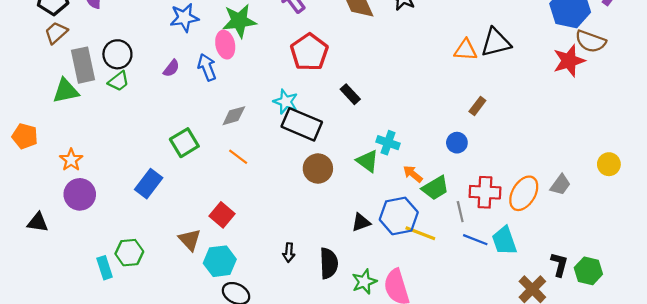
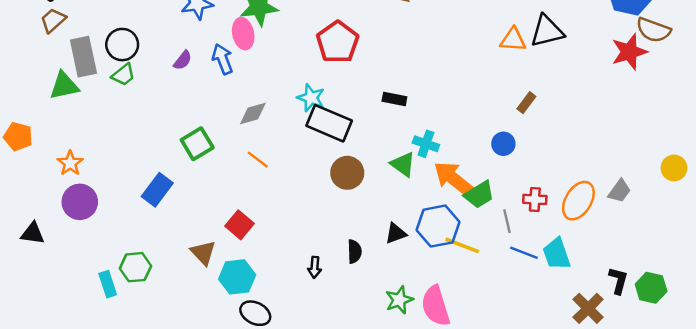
black rectangle: (350, 94) -> (394, 99), moved, turned -36
orange arrow: (413, 174) -> (454, 179), size x1.8
red cross: (485, 192) -> (535, 199), size x0.7
black semicircle: (329, 263) -> (355, 251), moved, size x0.7

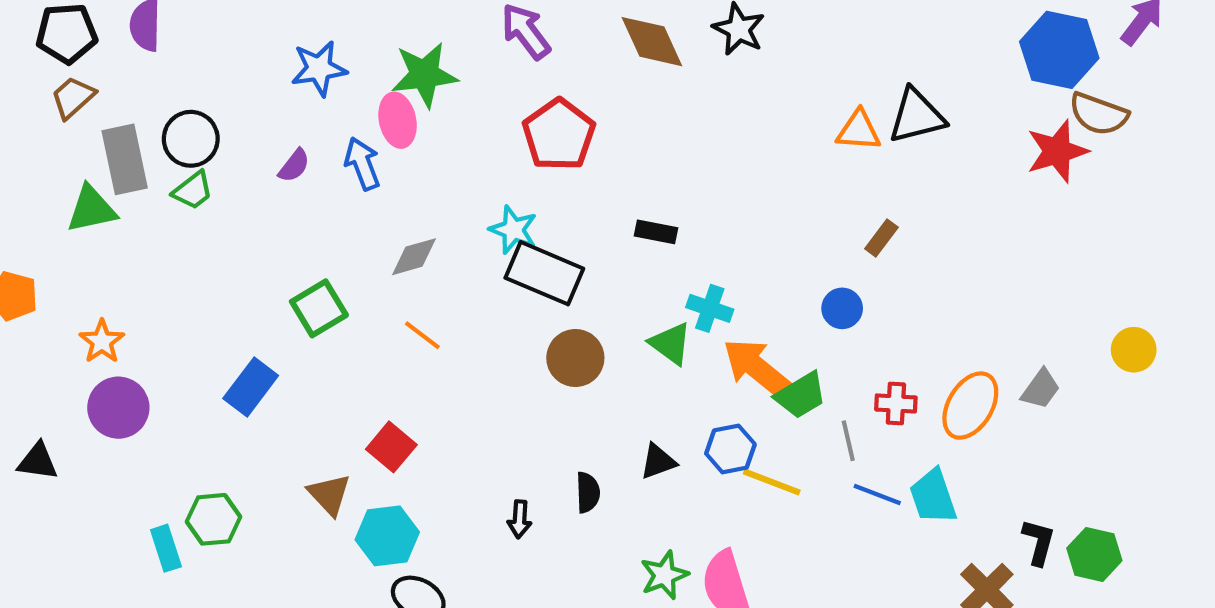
blue hexagon: (438, 226) -> (730, 449), size x0.7

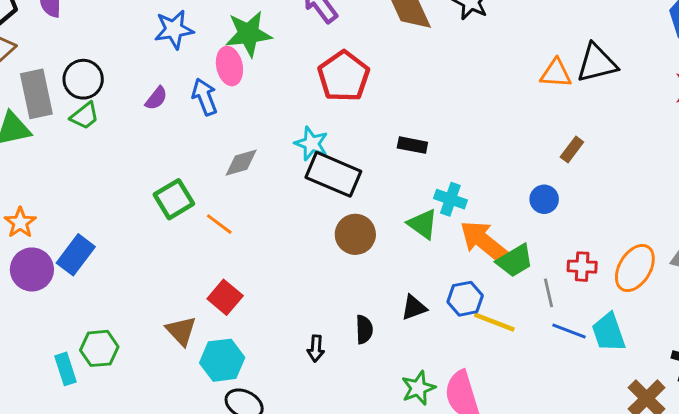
orange line: (422, 335) -> (219, 224), moved
blue rectangle: (251, 387) -> (76, 255), moved

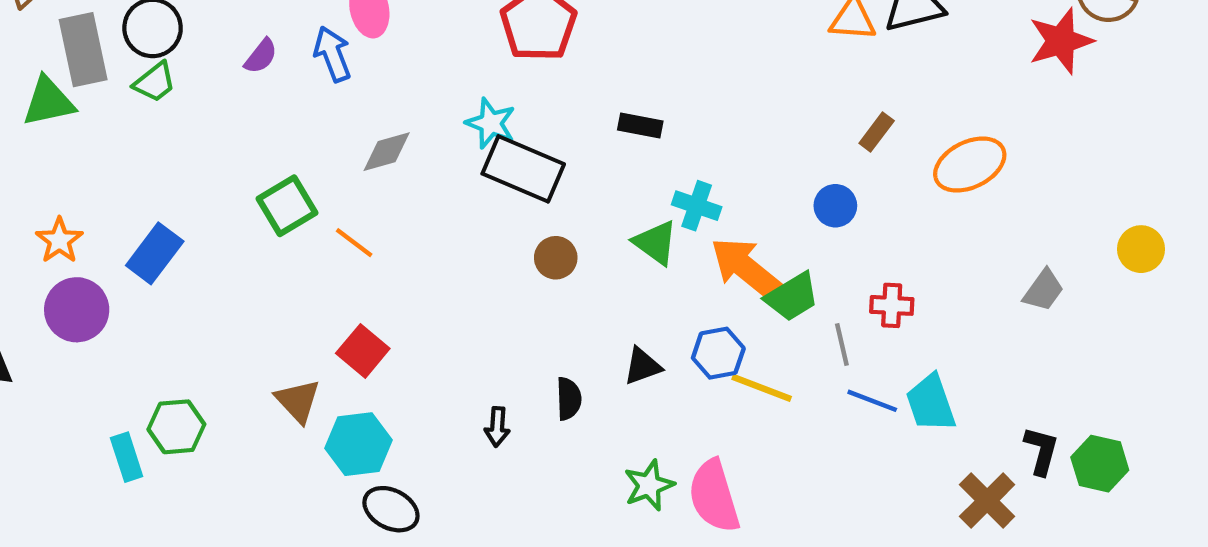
brown circle: (355, 234) -> (556, 258), size x0.7
blue rectangle: (76, 255) -> (155, 253), moved
orange ellipse: (635, 268) -> (970, 165), moved, turned 33

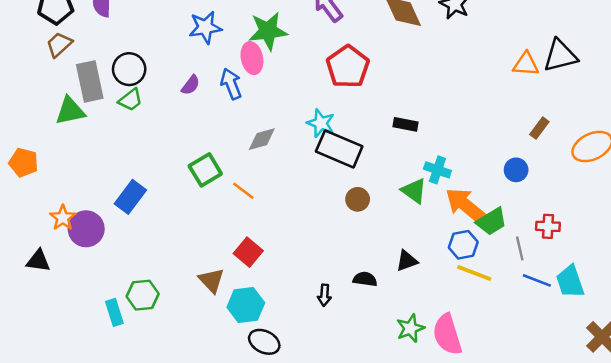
orange star: (59, 240) -> (63, 218), moved
blue hexagon: (718, 353) -> (463, 245), moved
black semicircle: (569, 399) -> (365, 279), turned -80

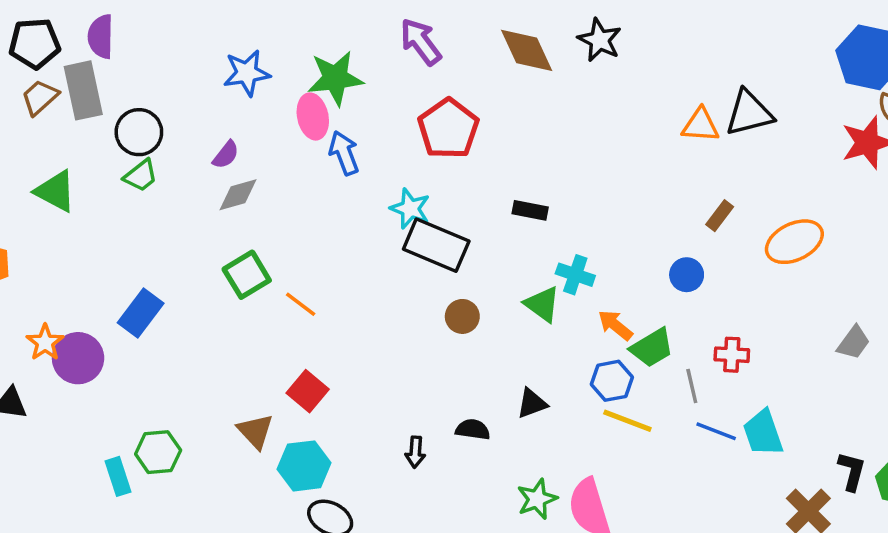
gray rectangle: (90, 81) -> (83, 90), moved
blue arrow: (231, 84) -> (344, 153), moved
green triangle: (70, 111) -> (55, 191), turned 40
gray diamond: (262, 139) -> (238, 195), moved
orange arrow: (466, 205) -> (615, 325), size x0.6

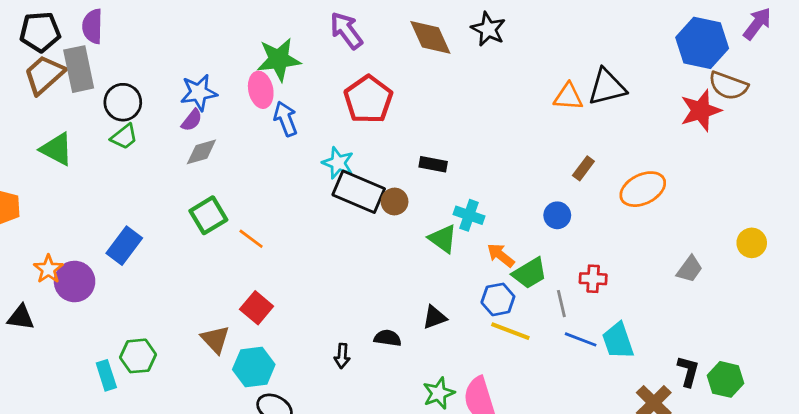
blue star: (247, 73) -> (199, 93), moved
brown trapezoid: (40, 97) -> (44, 75), size x1.4
brown circle: (462, 316) -> (395, 201), moved

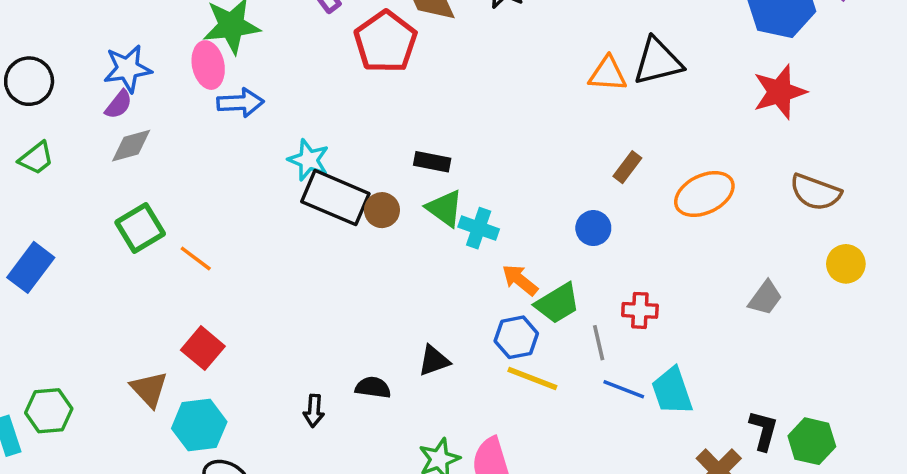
brown semicircle: (728, 86) -> (815, 192), moved
red pentagon: (368, 99) -> (386, 42), moved
blue arrow: (286, 119) -> (240, 103), turned 108
green trapezoid: (124, 137) -> (36, 158), moved
green triangle: (443, 239) -> (445, 208), moved

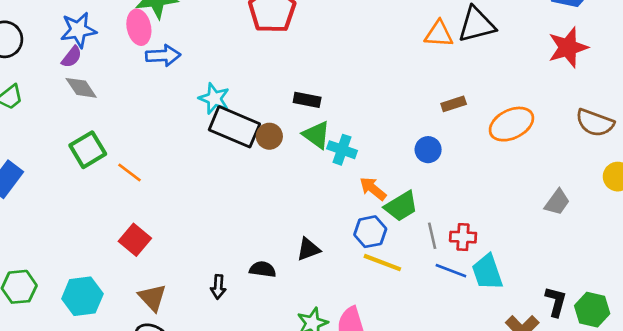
gray diamond: (131, 146) -> (81, 88), turned 72
brown rectangle: (627, 167) -> (454, 104), turned 35
red cross: (640, 310) -> (463, 237), moved
brown triangle: (149, 389) -> (152, 298), moved
cyan hexagon: (199, 425) -> (82, 296), moved

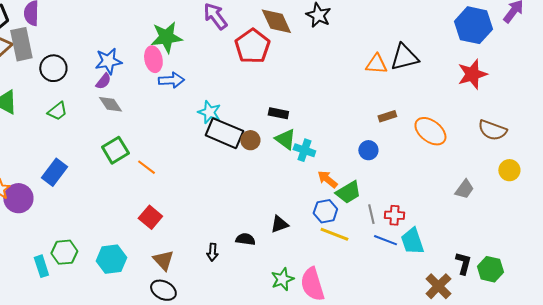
orange ellipse: (511, 124) -> (430, 131), turned 64

